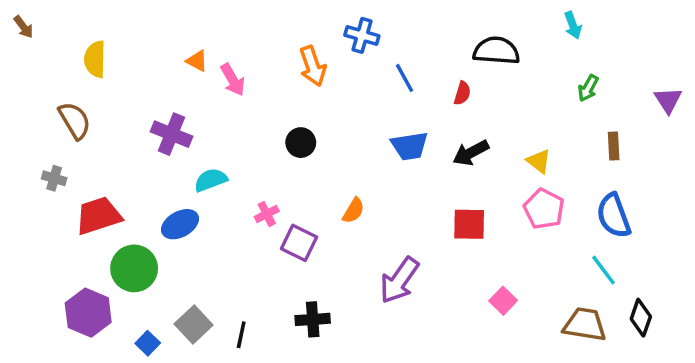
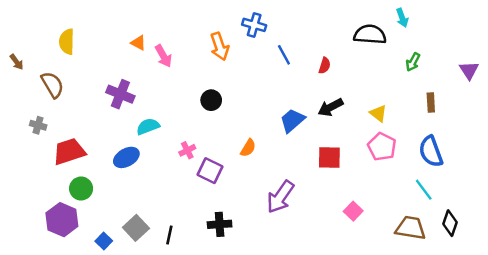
brown arrow: (24, 27) -> (17, 62), moved
black semicircle: (496, 51) -> (370, 35), moved
blue trapezoid: (410, 146) -> (292, 120), moved, turned 148
green circle: (134, 268) -> (81, 189), moved, size x0.7

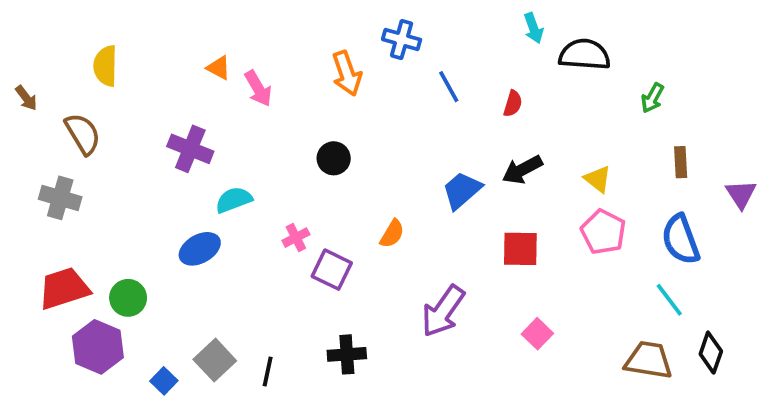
cyan arrow: (402, 18) -> (534, 28), moved
purple triangle: (469, 70) -> (741, 194), moved
gray cross: (38, 125) -> (60, 198), size x1.5
red trapezoid: (69, 151) -> (64, 288), moved
pink square: (353, 211) -> (537, 334), moved

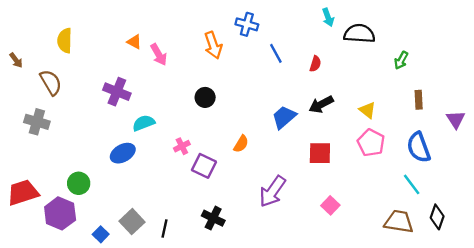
red trapezoid: (64, 288) -> (23, 193), moved
black cross: (347, 354) -> (213, 218), turned 30

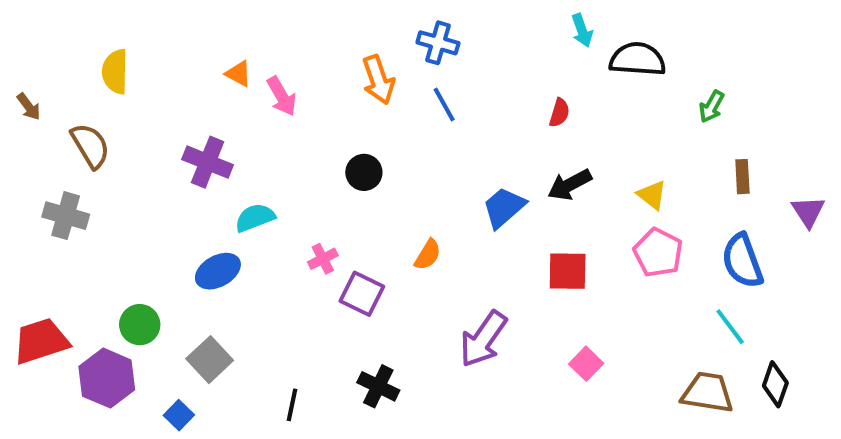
blue line: (276, 53) -> (444, 105), moved
gray square: (132, 222) -> (210, 360), moved

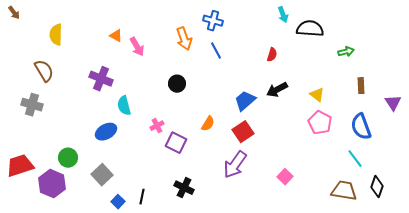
brown arrow: (29, 107) -> (14, 13), moved
green arrow: (712, 107) -> (346, 52), turned -133
cyan semicircle: (255, 218) -> (124, 106), turned -84
red square: (568, 271) -> (243, 132), moved, turned -35
blue square: (179, 415) -> (118, 202), moved

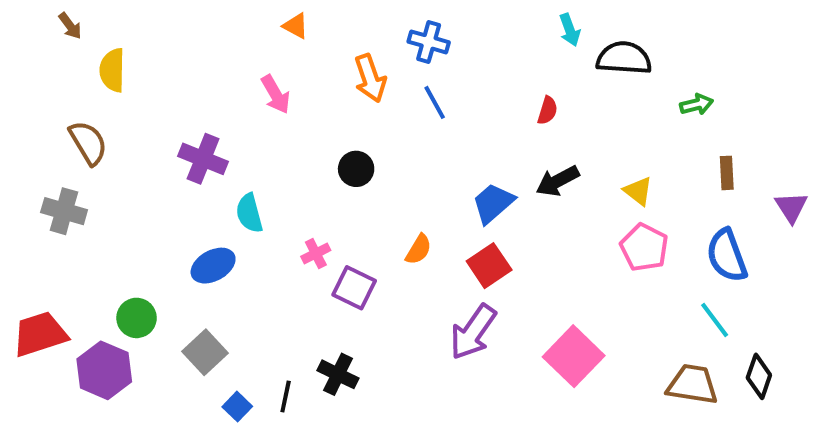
brown arrow: (14, 13) -> (70, 26), moved
orange triangle: (116, 36) -> (296, 26), moved
pink square: (285, 177) -> (574, 356), size x1.8
black cross: (184, 188) -> (338, 374), moved

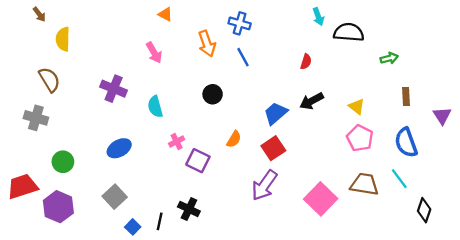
black circle: (356, 169) -> (213, 94), moved
cyan semicircle: (249, 213) -> (155, 107), moved
green circle: (137, 318) -> (63, 162), moved
brown trapezoid: (693, 384) -> (364, 184), moved

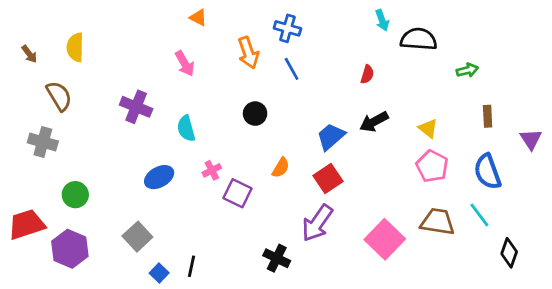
brown arrow: (39, 14) -> (29, 54), moved
blue ellipse: (119, 148) -> (159, 177), moved
black cross: (189, 209) -> (277, 258), moved

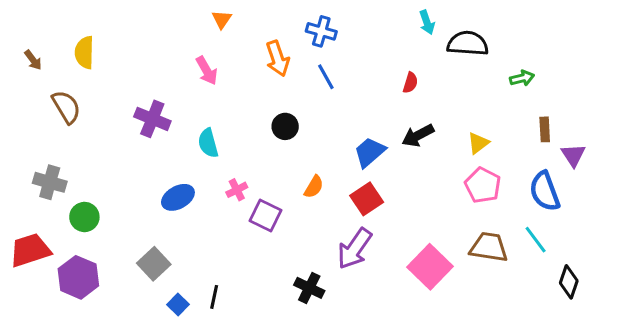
orange triangle: (198, 18) -> (222, 19), turned 36
yellow triangle: (428, 128) -> (478, 143), turned 45
purple triangle: (531, 139) -> (573, 155), moved
gray cross: (43, 142) -> (50, 182), moved

